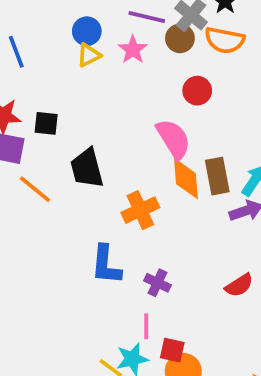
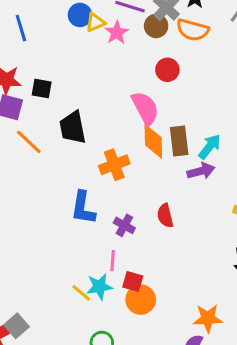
yellow triangle: (89, 55) -> (95, 22), moved
red semicircle: (239, 285) -> (165, 216), moved, turned 105

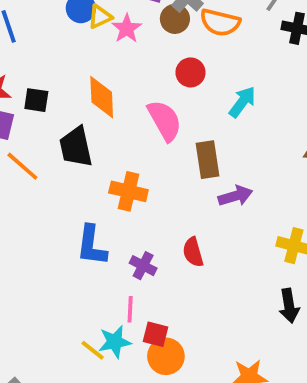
orange diamond: (153, 141) -> (102, 97), moved
cyan arrow: (210, 147) -> (242, 102), moved
orange cross: (114, 165) -> (128, 191), turned 36

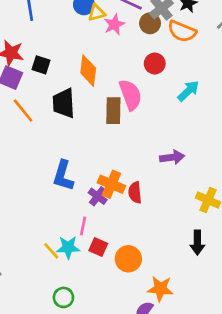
brown rectangle: (208, 160) -> (113, 111), moved
orange cross: (128, 191) -> (111, 184), moved
orange circle: (166, 356) -> (128, 259), moved

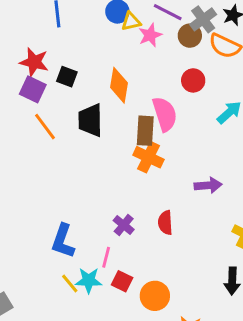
blue L-shape: (63, 176) -> (63, 241), moved
orange cross: (111, 184) -> (149, 157), moved

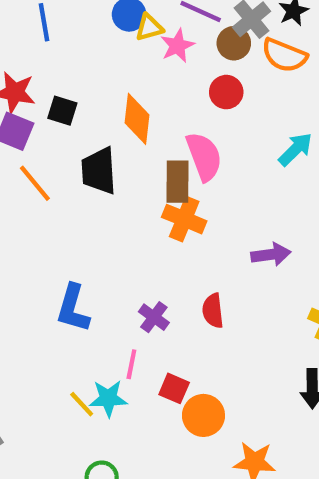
red circle: (193, 80) -> (226, 92), moved
blue L-shape: (63, 241) -> (73, 308), moved
red square: (122, 281) -> (174, 388), moved

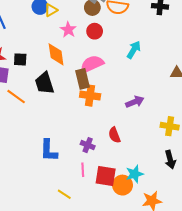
pink star: (177, 46) -> (68, 30), moved
pink semicircle: (204, 156) -> (92, 64), turned -80
red square: (174, 388) -> (106, 176), size x1.5
cyan star: (108, 398) -> (135, 174), moved

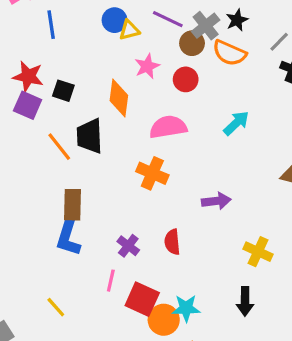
brown rectangle: (83, 79) -> (73, 205), moved
orange line: (16, 97) -> (59, 147), moved
yellow line: (64, 194) -> (56, 307), moved

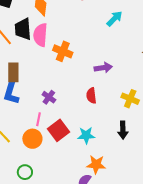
pink semicircle: (168, 127) -> (40, 35), moved, turned -75
red semicircle: (172, 242) -> (91, 96), moved
red square: (142, 299) -> (58, 130), turned 30
orange circle: (164, 320) -> (32, 139), moved

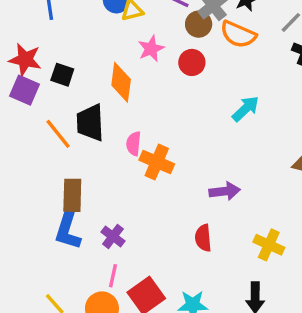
pink semicircle: (40, 35) -> (134, 144), moved, size x0.6
purple cross: (49, 97) -> (113, 236), moved

